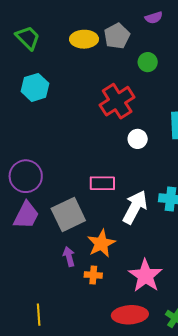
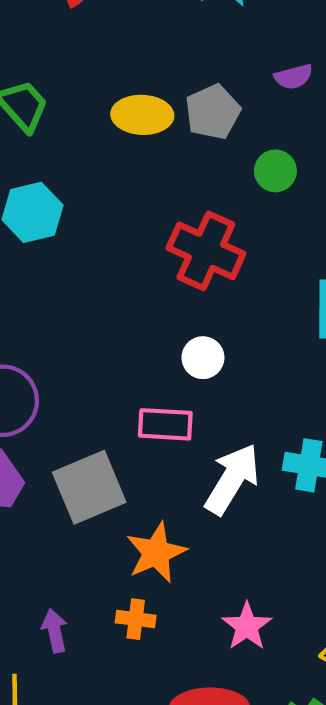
red cross: (117, 101) -> (206, 251), turned -36
white circle: (138, 139) -> (203, 358), moved
purple arrow: (69, 257) -> (55, 631), moved
pink star: (145, 276) -> (247, 626), size x0.7

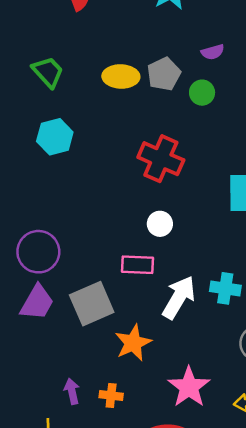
green circle: (275, 171) -> (202, 93), moved
orange cross: (136, 619) -> (111, 395), moved
pink star: (247, 626) -> (189, 387), size x1.4

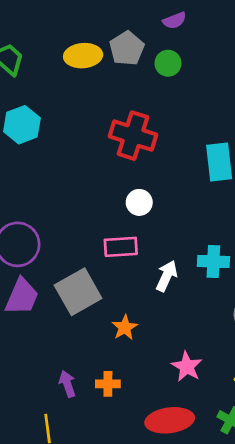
white arrow: (179, 297) -> (167, 276), size x0.7
orange star: (133, 343) -> (125, 327), size x0.7
pink star: (189, 387) -> (187, 367), size x0.7

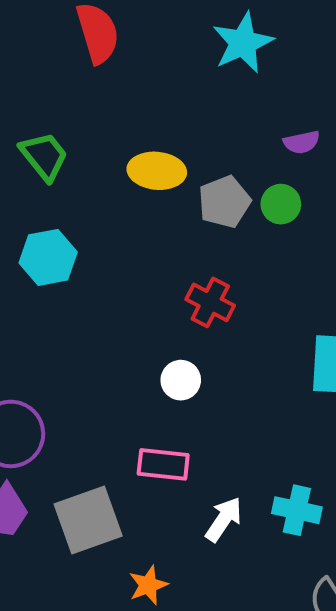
gray pentagon: (127, 48) -> (224, 202), moved
red cross: (133, 136) -> (210, 302), size x0.7
white circle: (139, 202) -> (181, 380), moved

